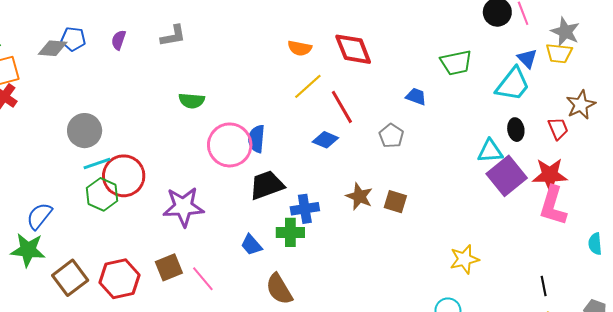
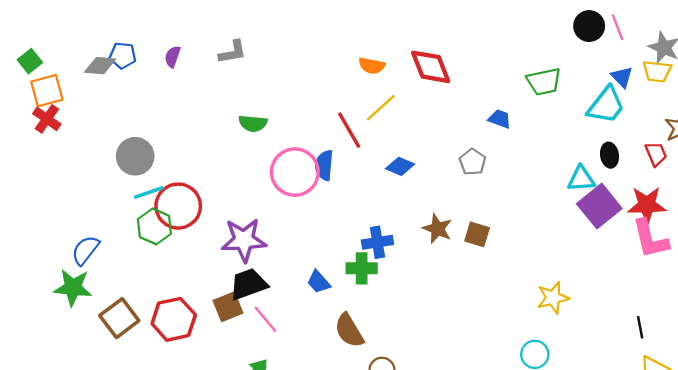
red line: (342, 107) -> (349, 130), moved
black trapezoid: (267, 185) -> (248, 284), moved
pink L-shape: (553, 206) -> (650, 239), turned -30

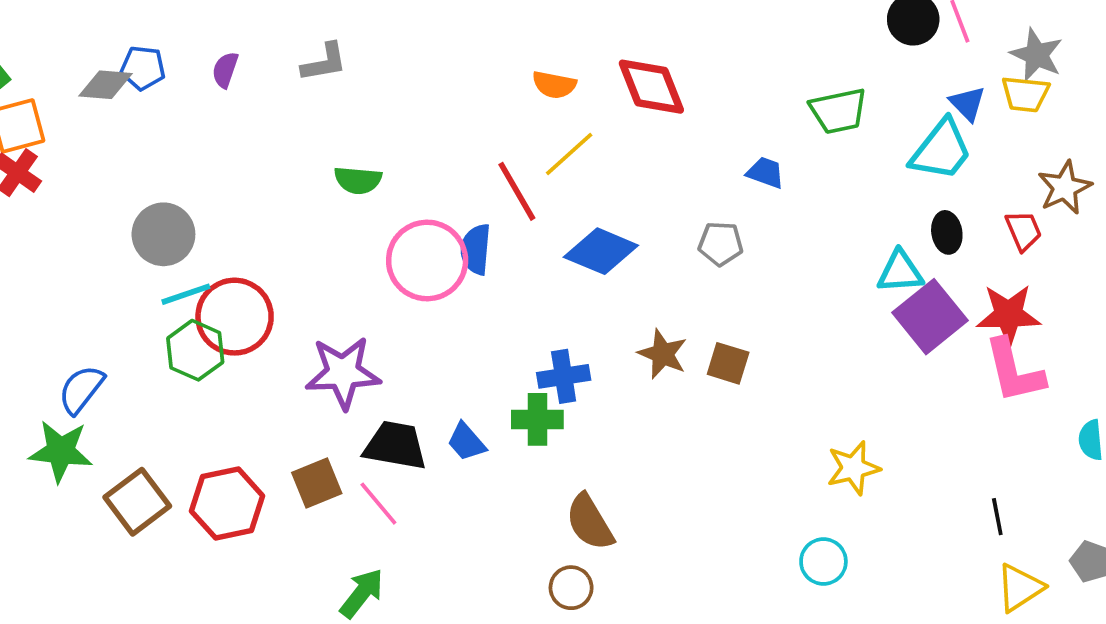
gray pentagon: (473, 162) -> (721, 244), turned -30
blue diamond: (400, 166) -> (601, 251), size x1.5
black trapezoid: (248, 284) -> (395, 446), moved, turned 30
brown semicircle: (349, 331) -> (590, 522), moved

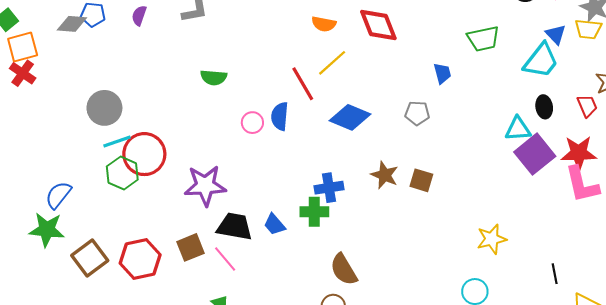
blue trapezoid: (765, 173) -> (442, 73), turned 55
pink circle: (427, 260) -> (252, 123), size x0.5
black line: (997, 517) -> (555, 274), moved

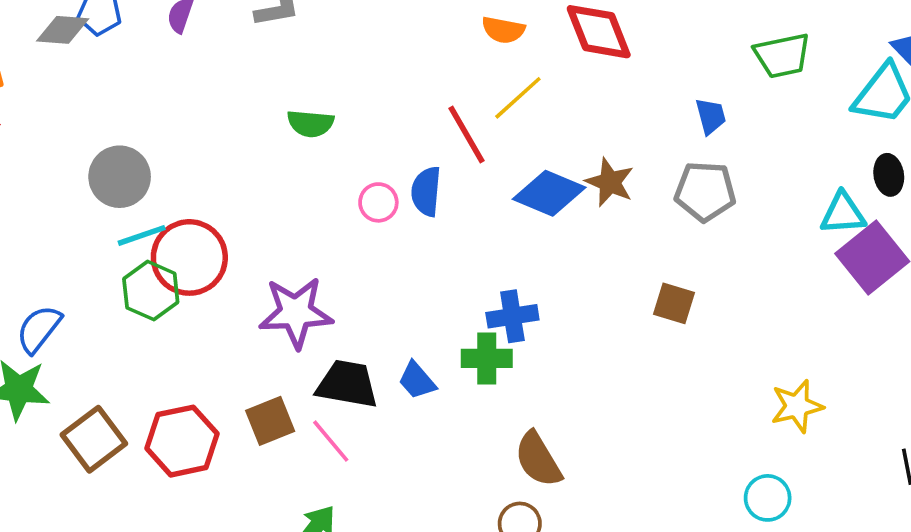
gray pentagon: (417, 113) -> (705, 191), moved, size x1.4
brown star: (385, 175) -> (610, 182), moved

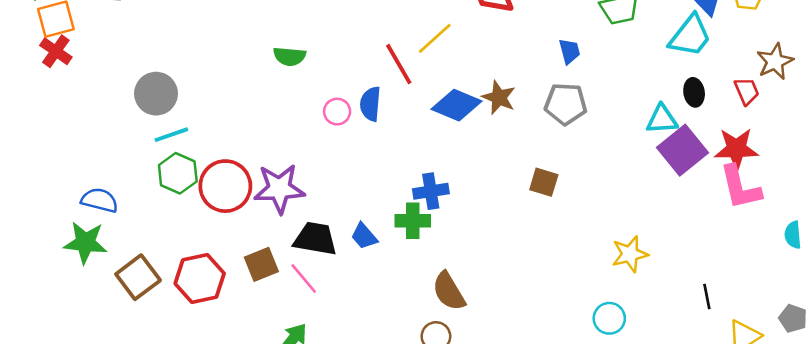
red circle: (189, 257) -> (225, 186), moved
blue semicircle: (39, 329) -> (100, 200), turned 66

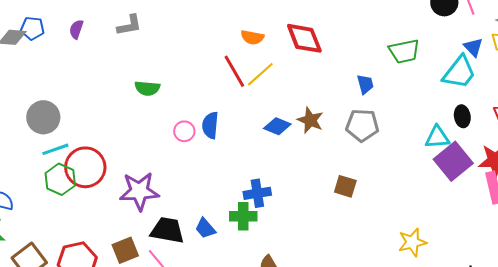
red line: (399, 64) -> (234, 71), moved
blue diamond: (456, 105) -> (277, 126), size x0.7
red circle: (225, 186) -> (85, 167), moved

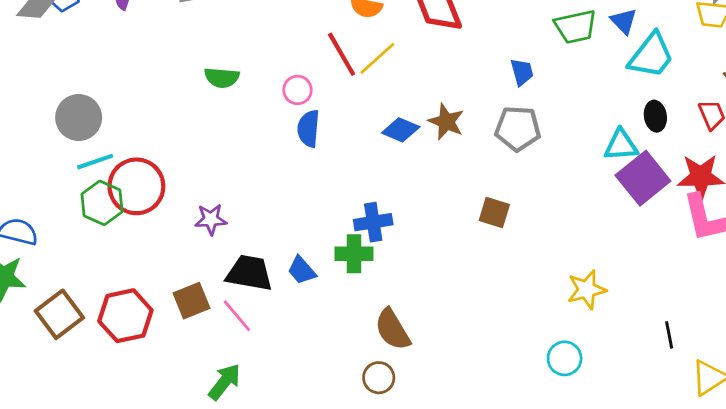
blue triangle: (473, 47) -> (624, 21), moved
pink circle: (184, 131) -> (297, 90), moved
purple star: (139, 191) -> (211, 219), size x0.6

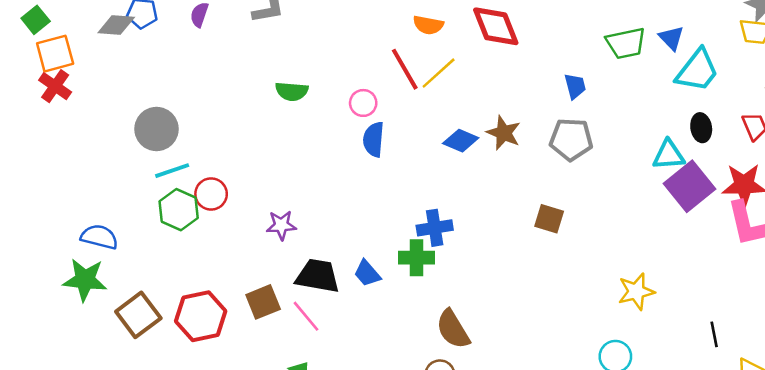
red circle: (136, 186) -> (211, 194), size x0.6

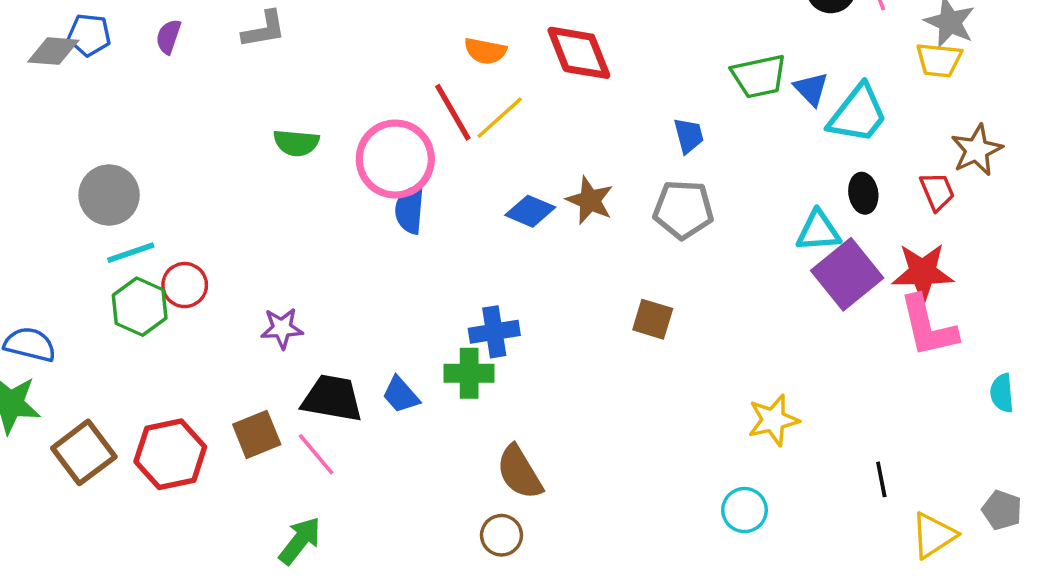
blue triangle: (671, 38) -> (811, 89), moved
pink circle: (363, 103) -> (395, 159), size x2.0

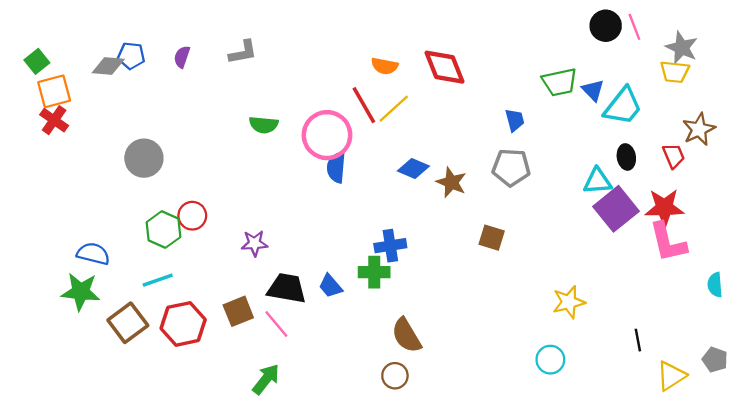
brown star: (590, 200) -> (451, 182), moved
cyan line: (131, 253) -> (158, 280), moved

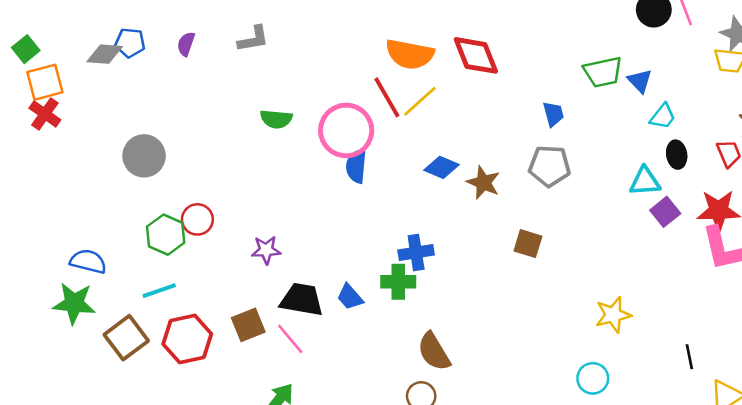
orange semicircle: (385, 66) -> (410, 54), size x1.6
cyan trapezoid: (623, 106) -> (663, 116), moved, size x0.6
purple square: (616, 209) -> (665, 212), size x0.6

